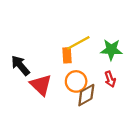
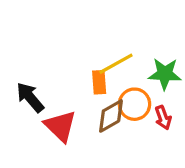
orange circle: (76, 81) -> (134, 104), moved
brown diamond: (86, 95) -> (111, 116), moved

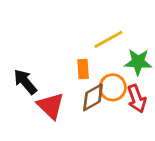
yellow line: (116, 64) -> (108, 39), moved
red arrow: (163, 118) -> (137, 99), size x1.4

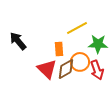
black arrow: (25, 82) -> (18, 41), moved
red triangle: (51, 106) -> (47, 69), moved

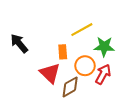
brown diamond: (66, 69) -> (70, 87), moved
red arrow: (97, 70) -> (103, 74), turned -132

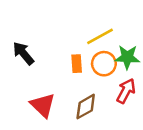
orange circle: (85, 66) -> (104, 64), moved
red triangle: (50, 73) -> (43, 105), moved

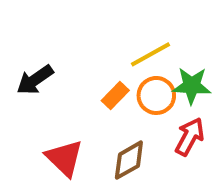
black arrow: (23, 53) -> (35, 80), turned -85
orange rectangle: (77, 64) -> (115, 95), turned 48

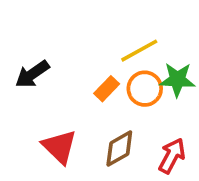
red arrow: (190, 137) -> (172, 156), moved

